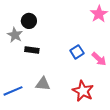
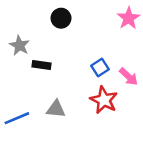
black circle: (29, 21) -> (61, 18), moved
red star: (83, 91) -> (104, 100), moved

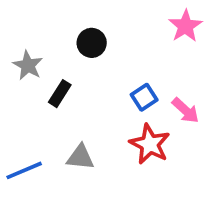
black circle: (61, 18) -> (92, 43), moved
black rectangle: (42, 65) -> (60, 94), turned -66

